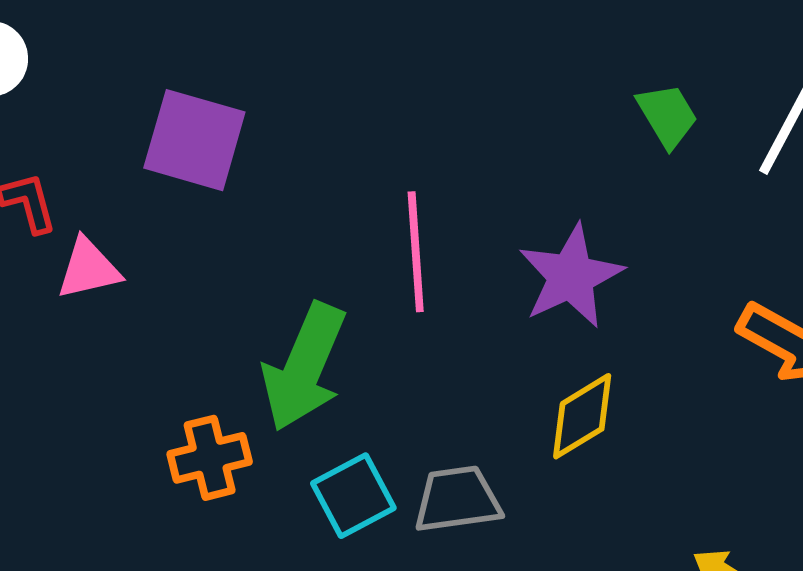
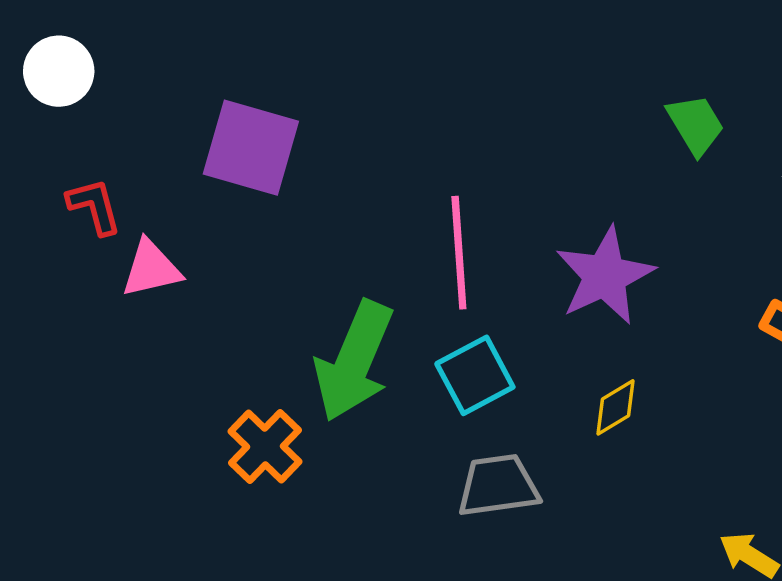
yellow diamond: (582, 416) -> (615, 407), size x0.7
orange cross: (210, 458) -> (265, 447), turned -32
cyan square: (353, 496) -> (475, 375), moved

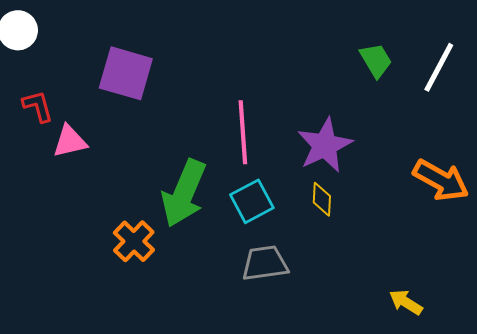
yellow diamond: (615, 407) -> (322, 199), moved, turned -56

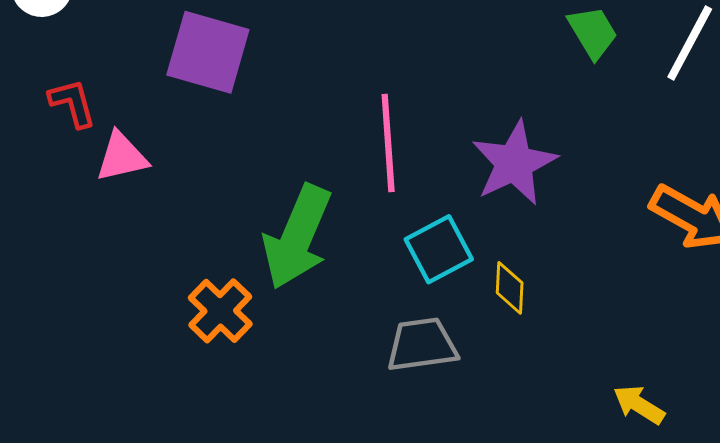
yellow diamond: (322, 199) -> (510, 288), moved
cyan square: (252, 201) -> (439, 249), moved

